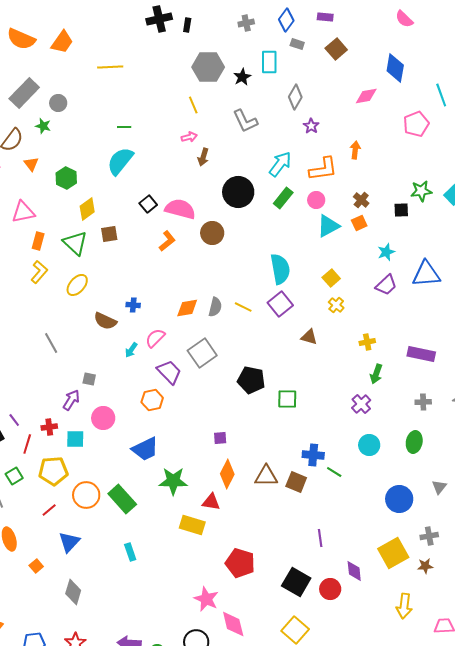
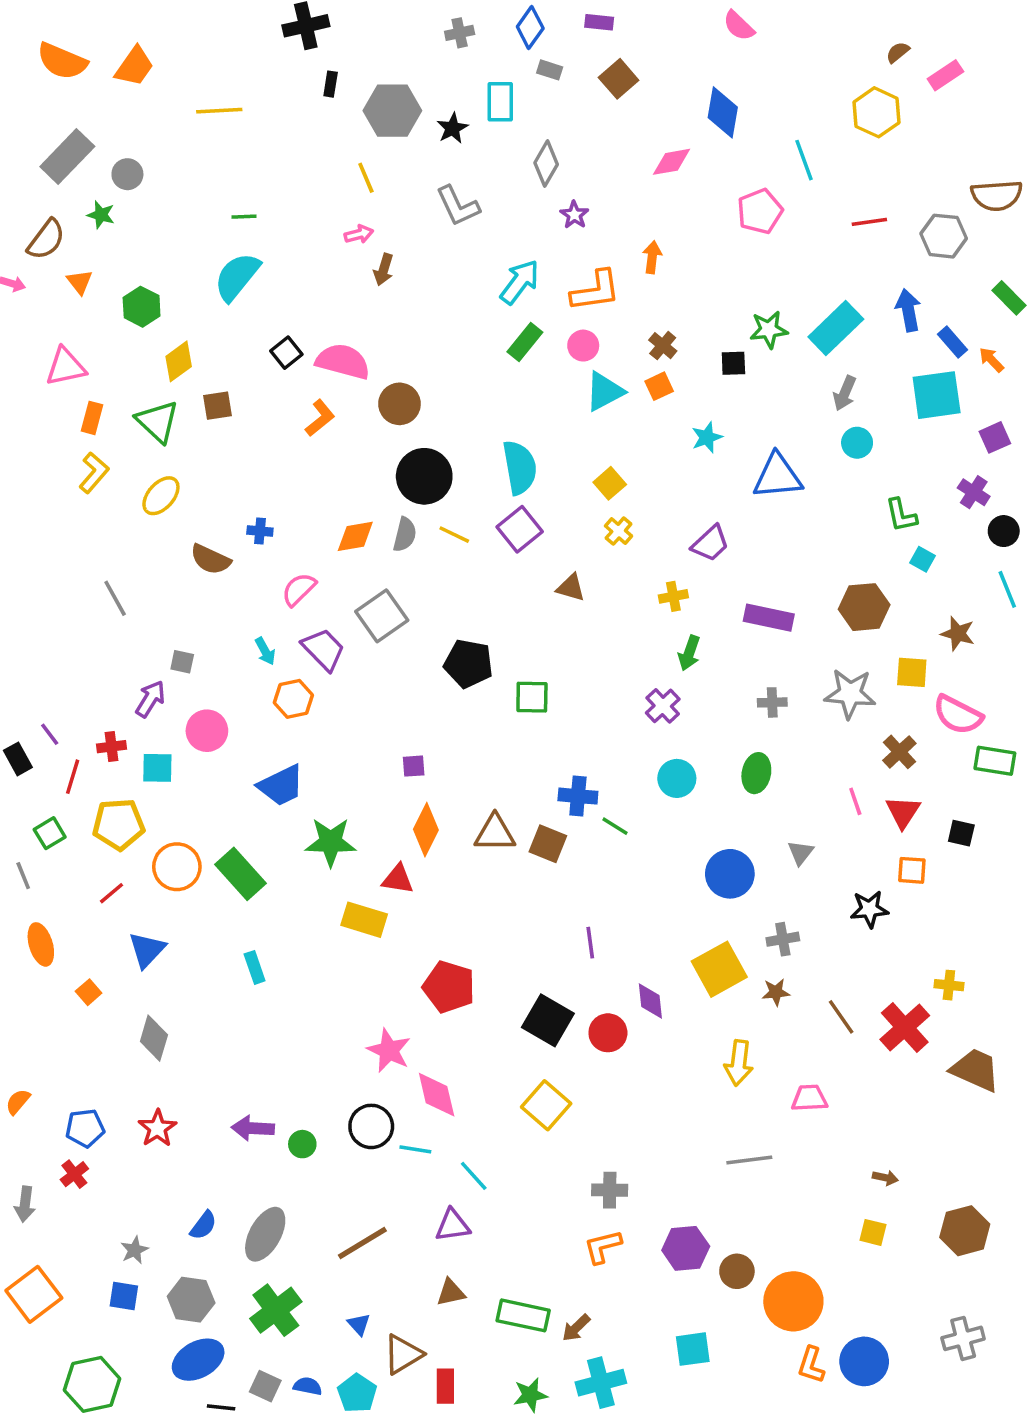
black rectangle: (187, 25) -> (331, 84), moved
black circle: (238, 192) -> (424, 476), moved
purple trapezoid: (386, 285) -> (710, 543), moved
cyan arrow: (131, 350) -> (265, 651), moved, turned -63

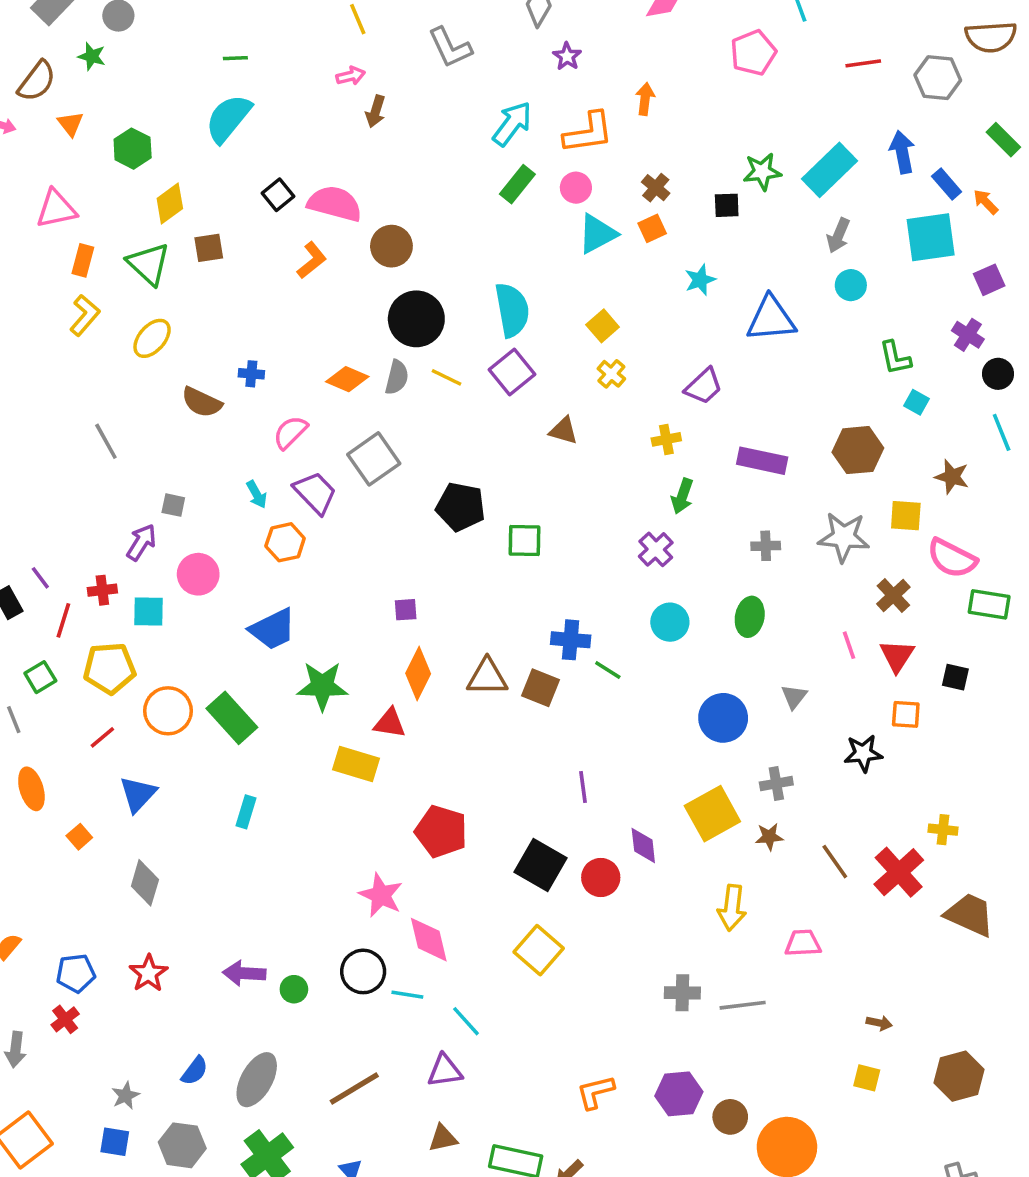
orange diamond: (355, 536) -> (347, 379), turned 33
cyan rectangle: (255, 967) -> (246, 812), turned 36
gray cross: (610, 1190) -> (682, 993), moved

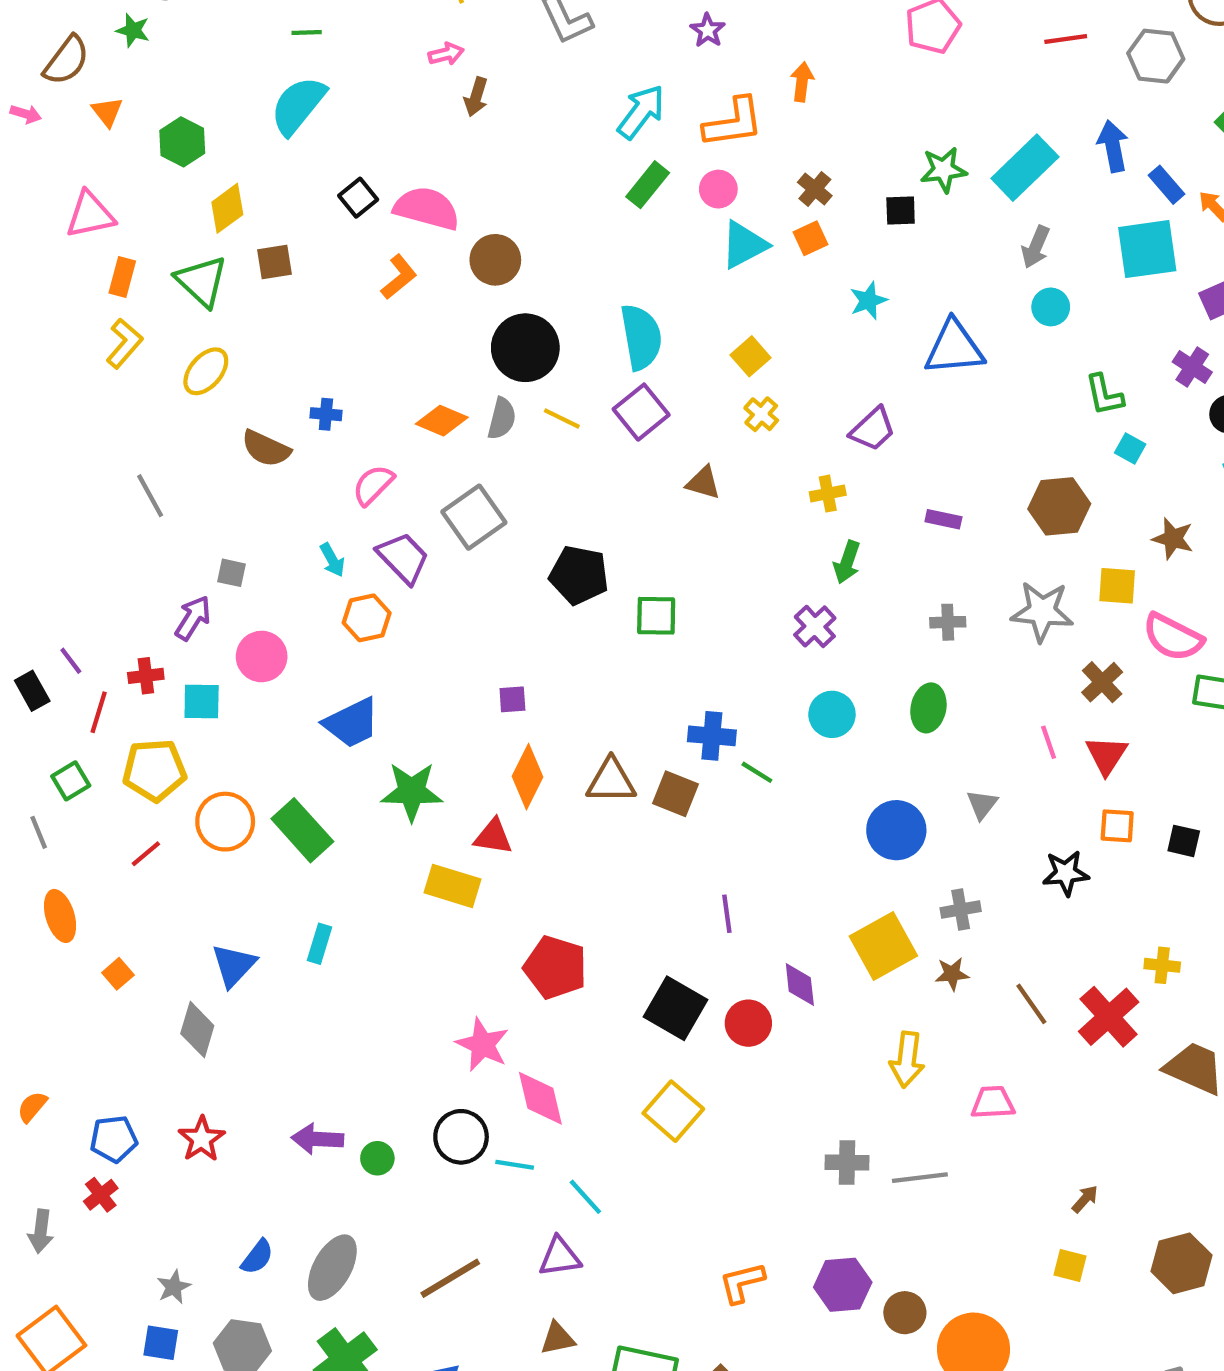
purple rectangle: (762, 461) -> (943, 519), size x0.6
black square: (955, 677) -> (1184, 841), moved
blue triangle: (138, 794) -> (234, 965), moved
brown arrow: (879, 1023) -> (1085, 1199), turned -60

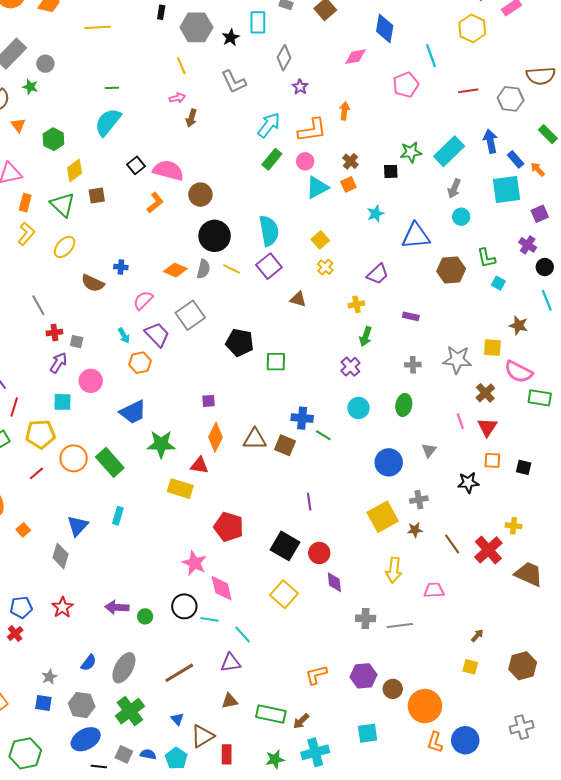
brown hexagon: (1059, 506) -> (451, 270), moved
red cross: (146, 676) -> (54, 332), moved
purple diamond: (800, 985) -> (334, 582), moved

